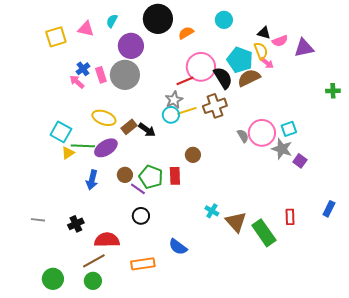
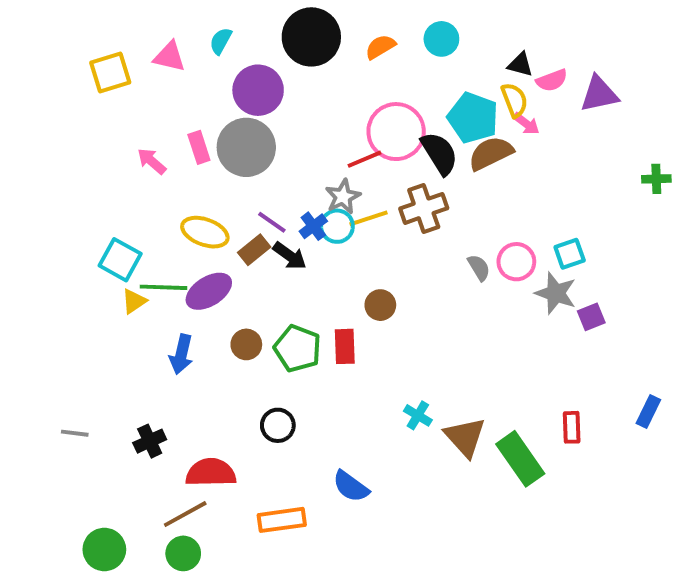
orange semicircle: (186, 33) -> (380, 47), moved
blue cross: (83, 69) -> (313, 226), moved
pink circle: (262, 133) -> (516, 262), size x0.7
purple square: (300, 161) -> (591, 317), turned 32
purple line: (138, 189) -> (272, 222), moved

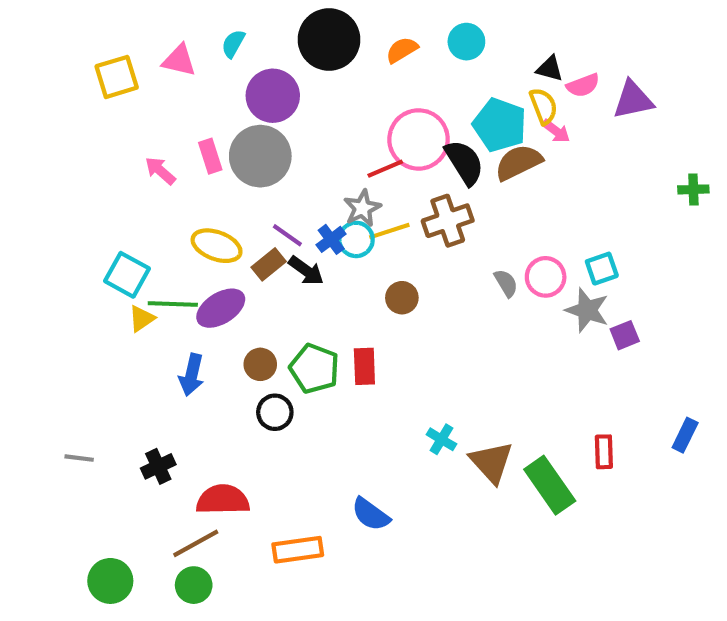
brown circle: (380, 305) -> (402, 298), moved
black circle: (278, 425) -> (275, 412), moved

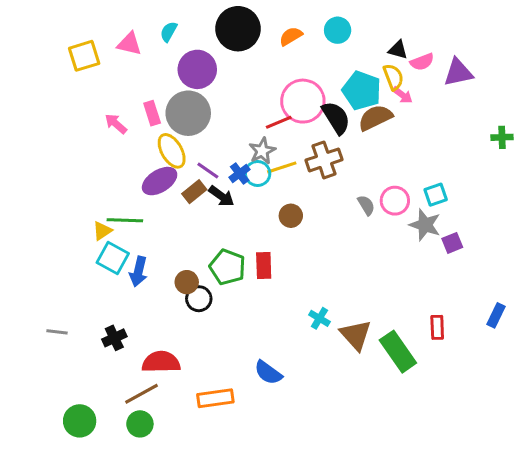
yellow ellipse: (217, 246) -> (172, 151), moved, turned 40
cyan square: (127, 275) -> (113, 258), moved
purple ellipse: (221, 308) -> (160, 181), moved
brown circle: (260, 364) -> (187, 282), moved

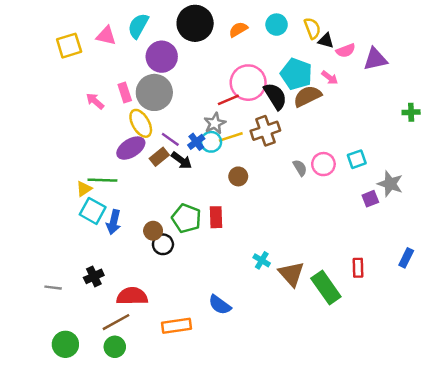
cyan semicircle: (169, 32) -> (138, 26), size x1.5
yellow semicircle: (393, 77) -> (312, 28), moved
gray star: (425, 225) -> (390, 184), moved
gray line: (57, 332) -> (53, 288), moved

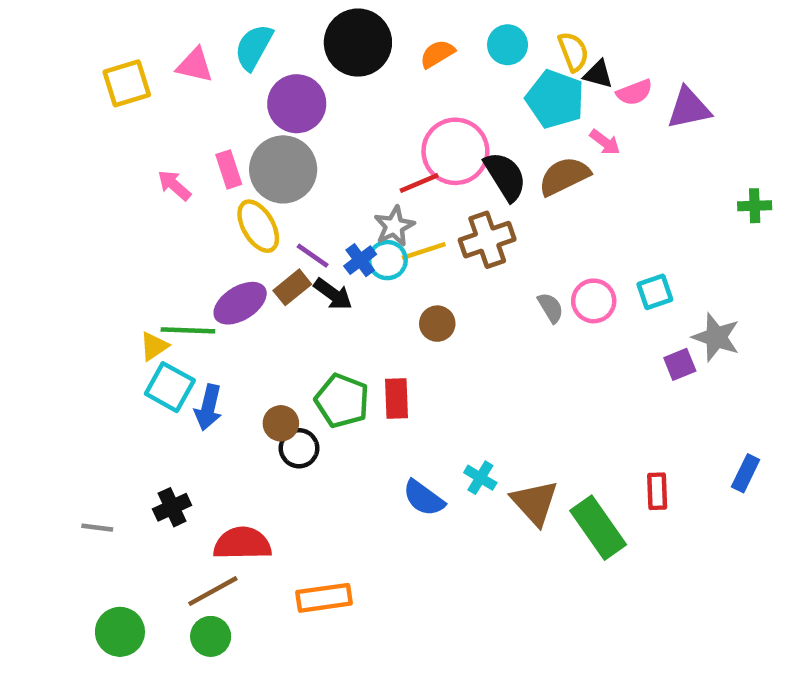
cyan pentagon: (296, 74) -> (555, 99), moved
purple ellipse: (131, 148) -> (240, 303), moved
blue semicircle: (220, 305) -> (424, 498), moved

